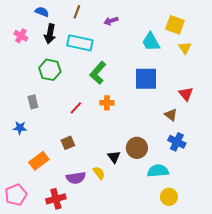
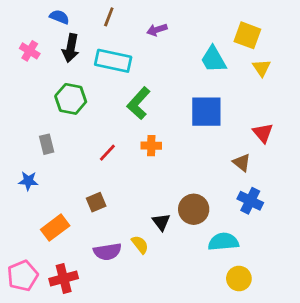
red cross: (56, 199) -> (64, 278), moved

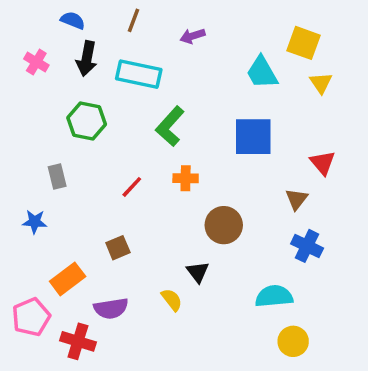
brown triangle: (242, 163) -> (297, 199), turned 30
brown circle: (194, 209) -> (224, 225), moved
purple semicircle: (107, 252) -> (111, 308), moved
pink pentagon: (23, 276) -> (31, 317), moved
red cross: (64, 278) -> (78, 341), turned 32

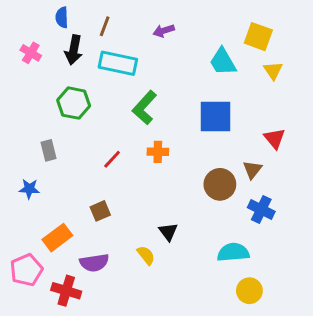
blue semicircle: (73, 20) -> (62, 17), turned -114
brown line: (134, 20) -> (105, 26), moved
brown circle: (224, 225) -> (220, 184), moved

